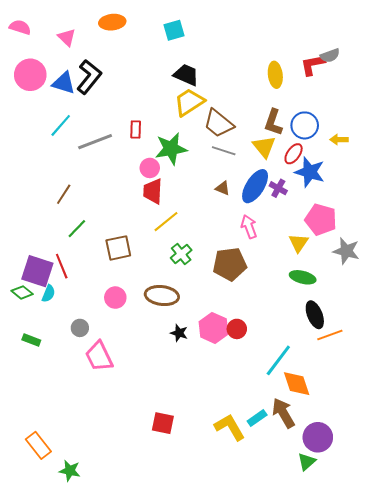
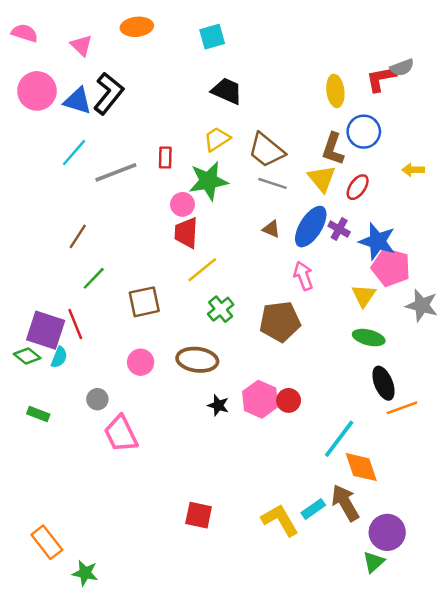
yellow trapezoid: (189, 102) -> (217, 139), moved, size x0.7
blue circle: (305, 125) -> (364, 132), moved
blue star: (310, 172) -> (377, 241), moved

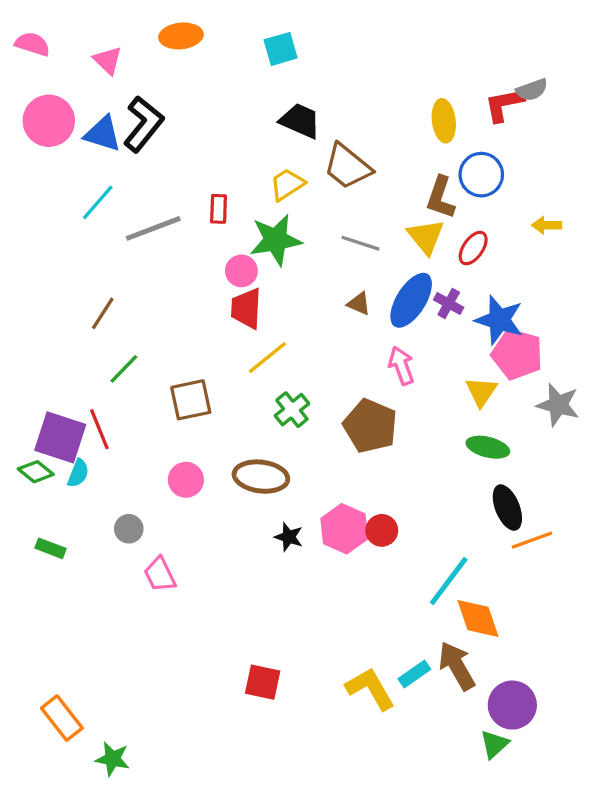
brown trapezoid: (266, 150) -> (347, 166), moved
brown pentagon: (280, 322) -> (370, 426), turned 30
pink trapezoid: (121, 434) -> (160, 574), size x0.7

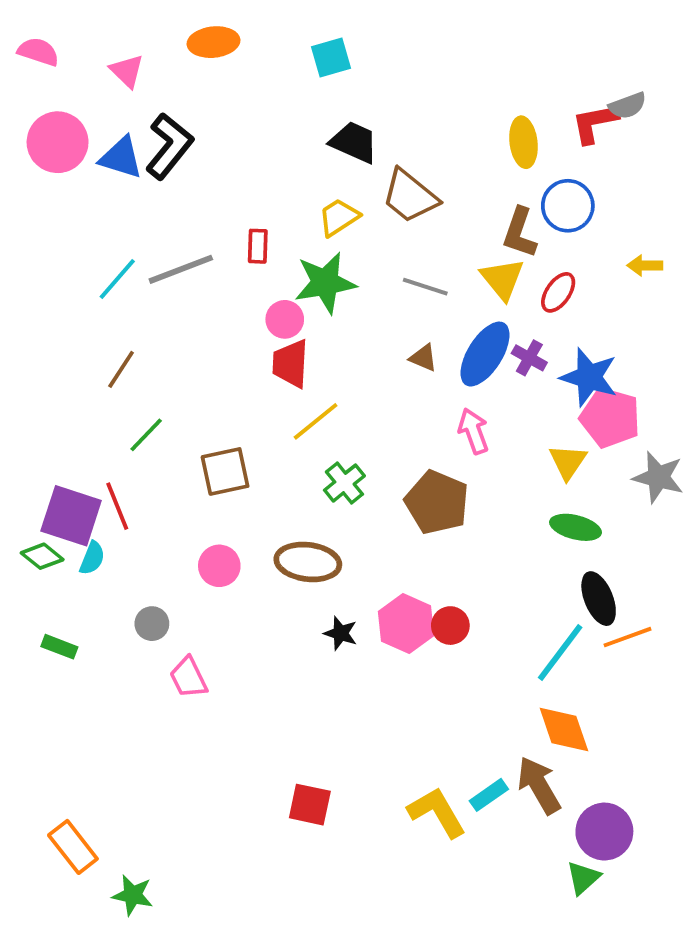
cyan line: (98, 202) -> (117, 279), moved
cyan line: (449, 581) -> (560, 652), moved

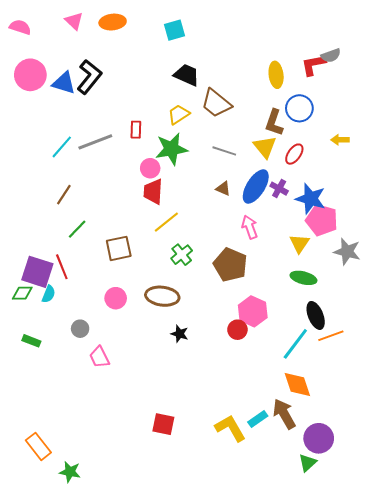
pink triangle: (127, 71) -> (74, 21), moved
green diamond: (42, 556) -> (22, 293), turned -40
pink hexagon: (406, 624) -> (253, 311), moved

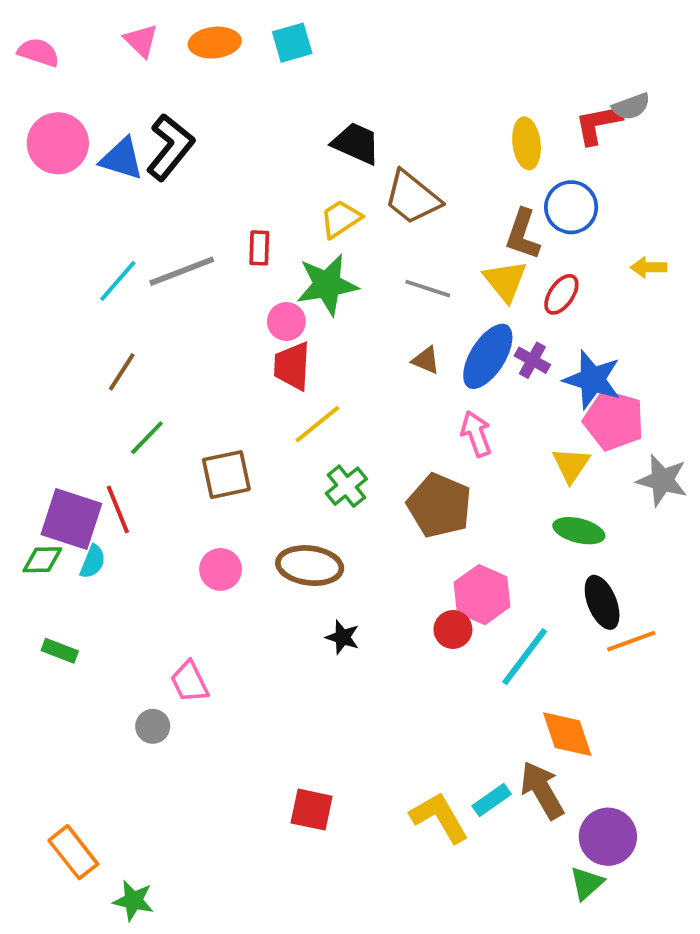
cyan square: (175, 30) -> (292, 43), moved
gray circle: (80, 329) -> (153, 726), moved
cyan line: (295, 344) -> (525, 657), moved

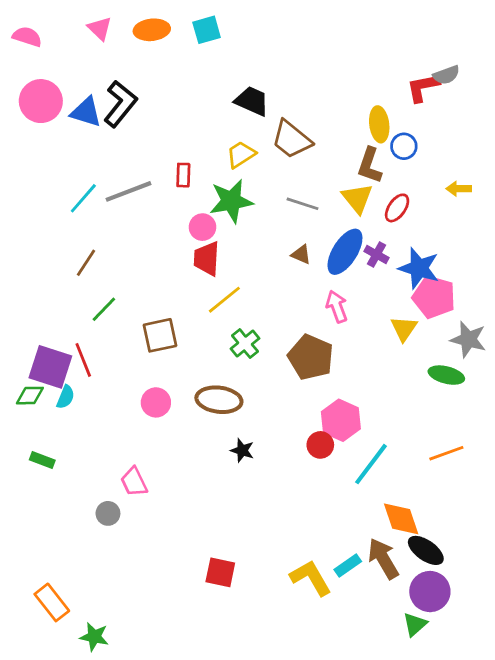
yellow ellipse: (527, 143) -> (379, 124), moved
blue circle: (571, 207) -> (404, 146), size x0.7
green ellipse: (579, 531) -> (446, 375), moved
black ellipse: (602, 602) -> (426, 550), moved, turned -33

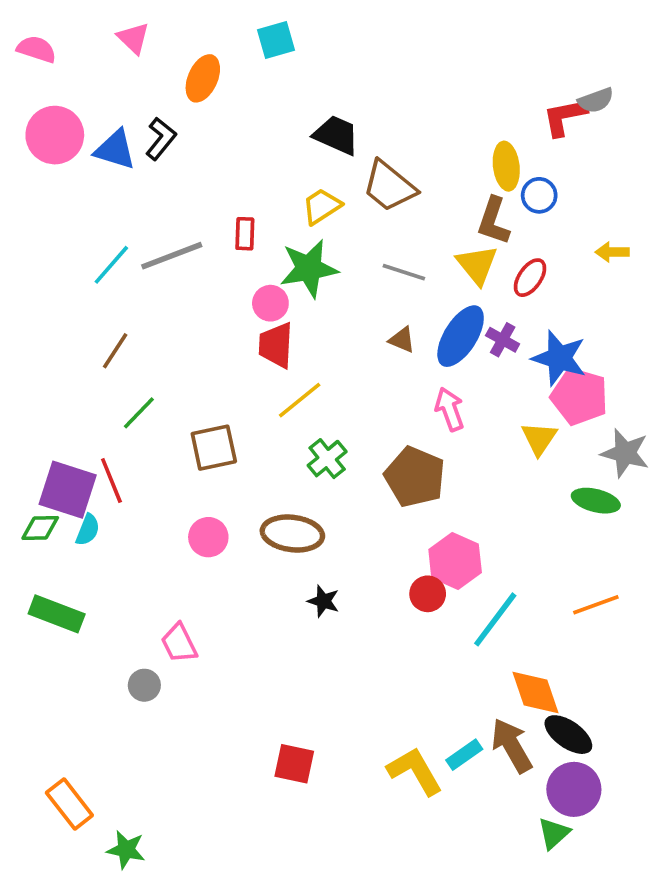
orange ellipse: (152, 30) -> (203, 78), moved, turned -60
black L-shape: (120, 104) -> (161, 139), size x0.7
green rectangle: (42, 460) -> (57, 614), size x1.6

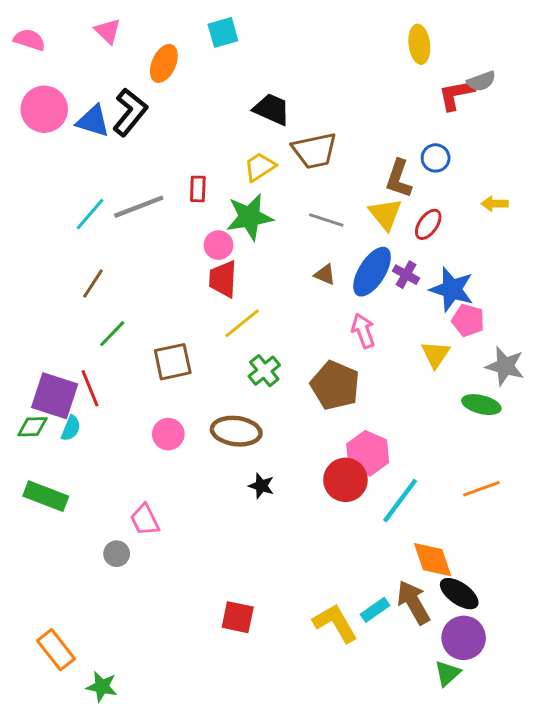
black L-shape: (161, 139) -> (130, 112), size x1.4
yellow ellipse: (506, 166) -> (419, 44), moved
brown trapezoid: (389, 186) -> (314, 151), turned -51
pink pentagon: (579, 396) -> (468, 320), size x0.7
red circle: (428, 594) -> (345, 480), size x1.5

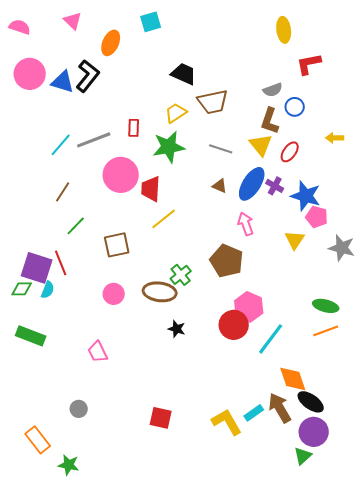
gray semicircle: (481, 81) -> (273, 90), moved
pink circle: (218, 245) -> (121, 175), moved, size x1.8
green cross: (264, 371) -> (181, 275), moved
green ellipse: (481, 405) -> (326, 306), moved
gray circle: (117, 554) -> (79, 409), moved

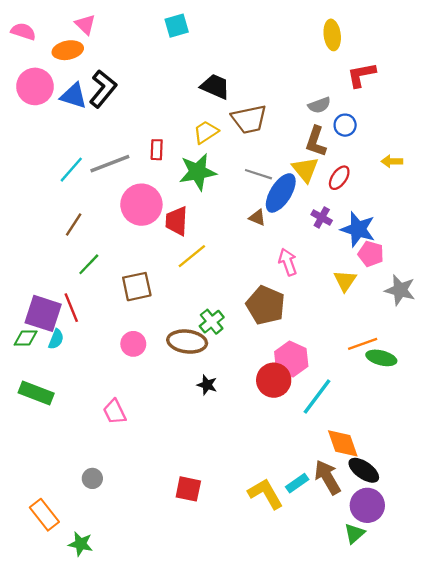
orange ellipse: (111, 43) -> (68, 50), moved, turned 55
blue ellipse: (252, 184) -> (281, 193), moved
orange line: (326, 331) -> (363, 344), moved

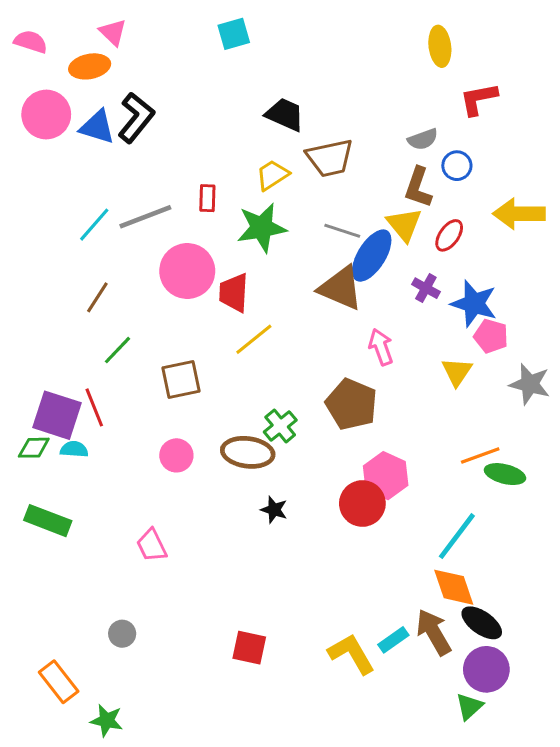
yellow arrow: (392, 161) -> (519, 214), size x1.8
brown triangle: (257, 218) -> (341, 288), size x2.0
cyan semicircle: (56, 339) -> (74, 449), turned -108
cyan line: (317, 397) -> (457, 536), moved

